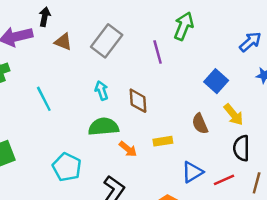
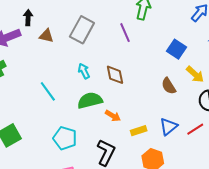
cyan line: (44, 99) -> (48, 91), moved
yellow rectangle: (163, 141) -> (139, 131), moved

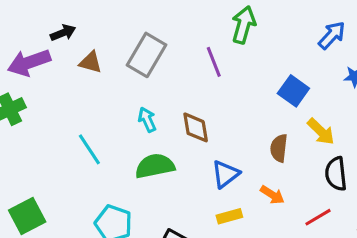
black arrow: (28, 18) -> (63, 33), turned 63
brown semicircle: (169, 86) -> (279, 148), turned 36
orange arrow: (113, 116) -> (272, 195), moved
blue triangle: (168, 127) -> (225, 174), moved

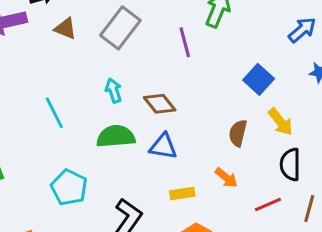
brown diamond: (196, 127) -> (160, 104), turned -36
blue triangle: (225, 174) -> (163, 146), moved, turned 40

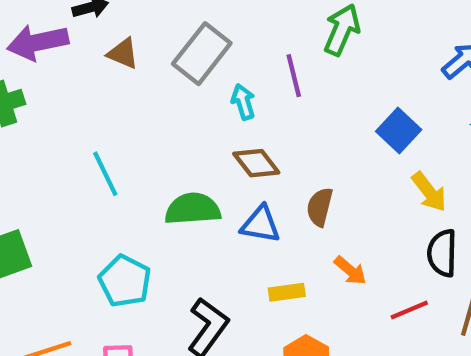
cyan arrow: (114, 91) -> (243, 102), moved
brown semicircle: (238, 133) -> (320, 207), moved

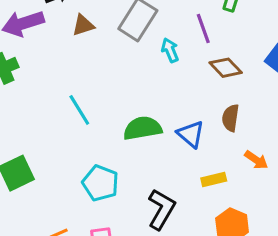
brown triangle: (123, 53) -> (83, 25), turned -35
brown diamond: (256, 163) -> (226, 68), moved
blue triangle: (261, 224) -> (191, 134), turned 36

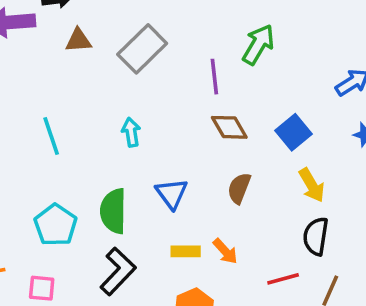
cyan arrow: (170, 50) -> (131, 132), moved
brown semicircle: (231, 118) -> (239, 188), moved
green semicircle: (143, 128) -> (113, 211), moved, turned -93
orange arrow: (256, 160) -> (225, 251), moved

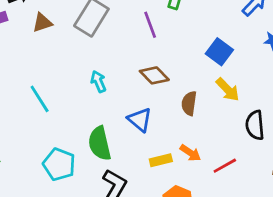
brown diamond: (229, 127) -> (154, 75), moved
yellow arrow: (312, 185) -> (228, 90), moved
red line: (283, 279) -> (225, 166), moved

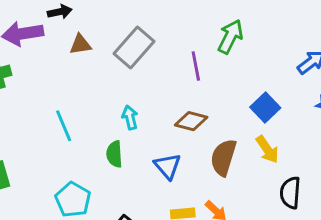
brown diamond: (154, 75) -> (191, 121), turned -40
brown semicircle: (189, 103) -> (223, 157), size x1.4
green semicircle: (100, 143) -> (114, 154), moved, size x0.7

